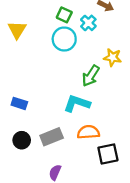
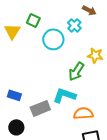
green square: (64, 15) -> (33, 20), moved
orange semicircle: (88, 132) -> (83, 113), moved
gray rectangle: (52, 137) -> (40, 108), moved

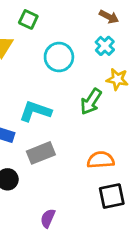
green square: (33, 20) -> (28, 19), moved
cyan cross: (74, 25) -> (105, 46), moved
cyan L-shape: (64, 95) -> (35, 111), moved

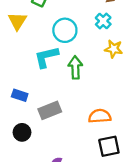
green arrow: (91, 101) -> (75, 67), moved, turned 145
cyan L-shape: (35, 111) -> (46, 57), moved, turned -32

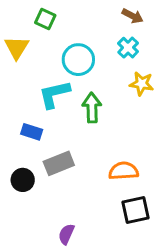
blue rectangle: (20, 95) -> (32, 132), moved
black circle: (22, 132) -> (23, 180), moved

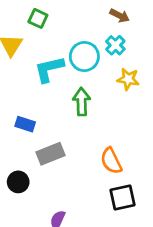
cyan circle: (78, 60) -> (84, 56), moved
cyan L-shape: (54, 94) -> (49, 69), moved
orange semicircle: (124, 171) -> (111, 161), turned -112
black circle: (23, 180) -> (18, 182), moved

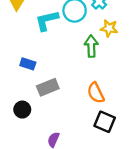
green arrow: (82, 102) -> (91, 46), moved
black square: (122, 197) -> (105, 122), turned 35

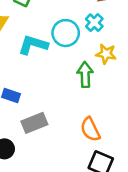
cyan L-shape: (47, 20) -> (33, 45), turned 30

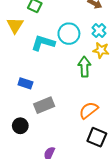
cyan cross: (94, 23) -> (99, 31), moved
orange semicircle: (90, 129) -> (89, 110), turned 78

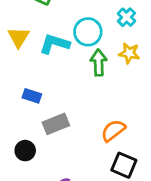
yellow triangle: (15, 25) -> (19, 37), moved
cyan cross: (99, 31) -> (127, 17), moved
green arrow: (84, 67) -> (99, 63), moved

